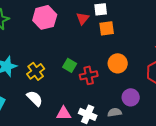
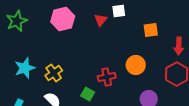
orange square: (107, 28) -> (151, 30), moved
green square: (70, 65) -> (88, 94), moved

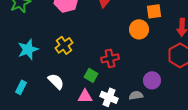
orange circle: (136, 65) -> (139, 29), moved
yellow cross: (54, 73) -> (64, 45), moved

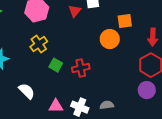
yellow cross: (64, 45) -> (39, 44), moved
green square: (91, 75) -> (56, 65), moved
purple circle: (152, 80) -> (147, 90), moved

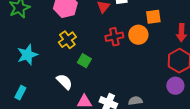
red cross: (81, 68) -> (114, 37), moved
white semicircle: (27, 91) -> (64, 82), moved

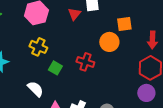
red cross: (114, 37) -> (85, 62), moved, turned 30
yellow cross: (67, 40) -> (38, 47), turned -30

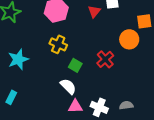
red cross: (85, 62) -> (105, 59), turned 30
white semicircle: (35, 89) -> (68, 86), moved

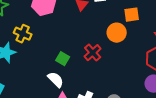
yellow cross: (58, 44) -> (23, 34), moved

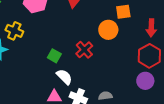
white semicircle: (56, 80) -> (64, 77), moved

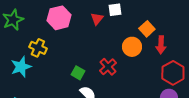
orange square: (123, 12) -> (147, 29), turned -35
red arrow: (151, 28) -> (161, 45), moved

